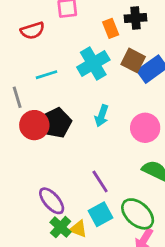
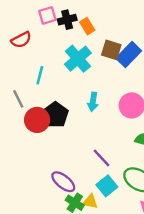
black cross: (136, 18) -> (67, 20), moved
cyan line: (46, 75) -> (40, 75), turned -48

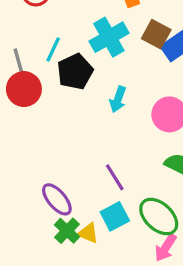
gray line: (18, 99) -> (19, 61), moved
black pentagon: (55, 115) -> (75, 72), moved
red circle: (37, 120) -> (24, 89), moved

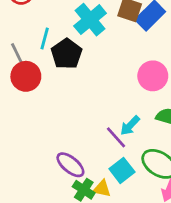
cyan arrow: (118, 99) -> (130, 126), moved, turned 35

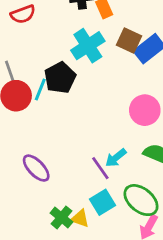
cyan line: (45, 38) -> (40, 89), moved
purple ellipse: (70, 165) -> (36, 168), moved

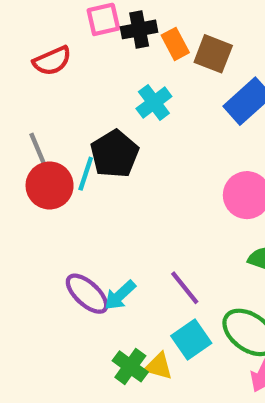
brown square: (129, 41) -> (213, 54), moved
cyan cross: (88, 46) -> (154, 102), size x0.7
cyan arrow: (116, 158) -> (120, 295), moved

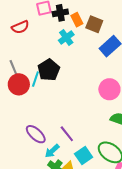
cyan cross: (154, 102) -> (66, 37), moved
purple line: (185, 288) -> (67, 134), moved
cyan arrow: (120, 295) -> (52, 151), moved

